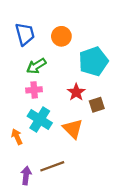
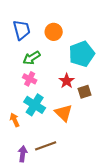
pink cross: (34, 90) -> (30, 79), turned 32

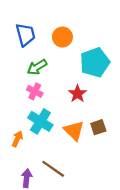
brown square: (85, 92) -> (98, 127), moved
orange arrow: (15, 120) -> (17, 139), turned 48
brown line: (46, 146) -> (53, 169), turned 55

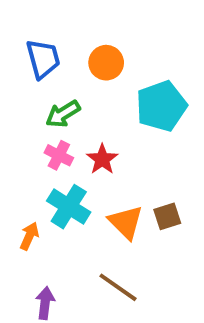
red star: (77, 94) -> (102, 159), moved
brown line: (53, 169) -> (118, 287), moved

